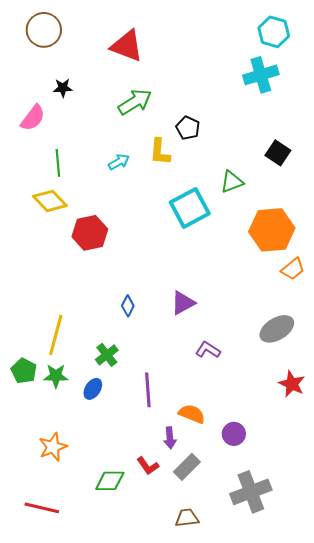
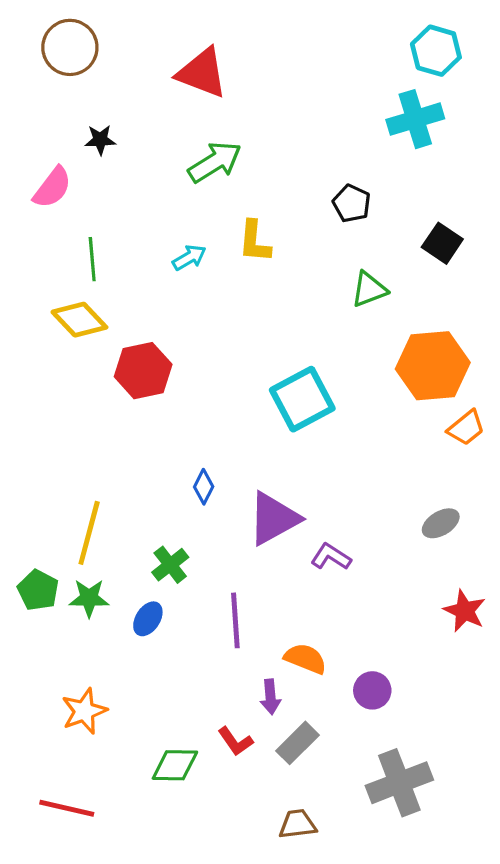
black pentagon: (188, 128) -> (352, 203), moved
cyan square: (190, 208) -> (302, 399), moved
purple triangle: (183, 303) -> (274, 519), moved, size x1.4
gray ellipse: (277, 329) -> (441, 523), size x0.7

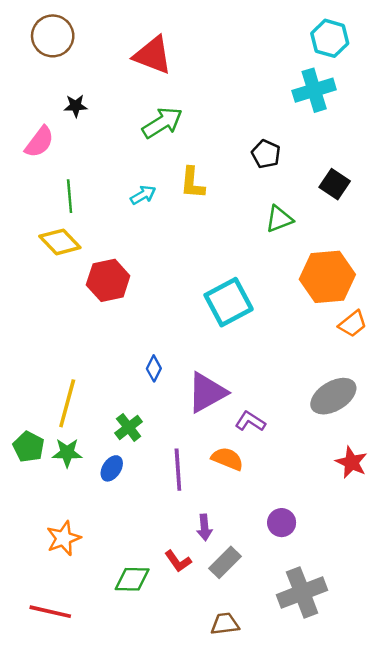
gray ellipse: (441, 523) -> (333, 396), size x1.6
orange semicircle: (305, 659) -> (227, 459), moved

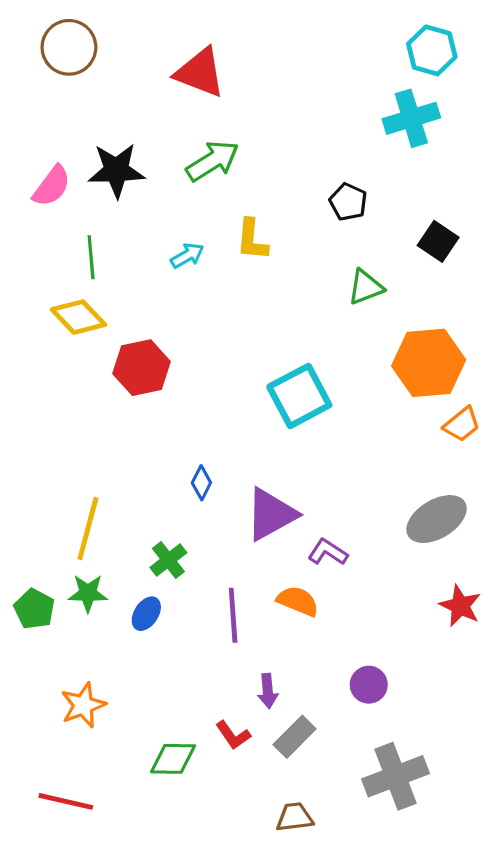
black star: (76, 106) -> (116, 170), moved, size x1.8
green pentagon: (29, 447) -> (34, 609), moved

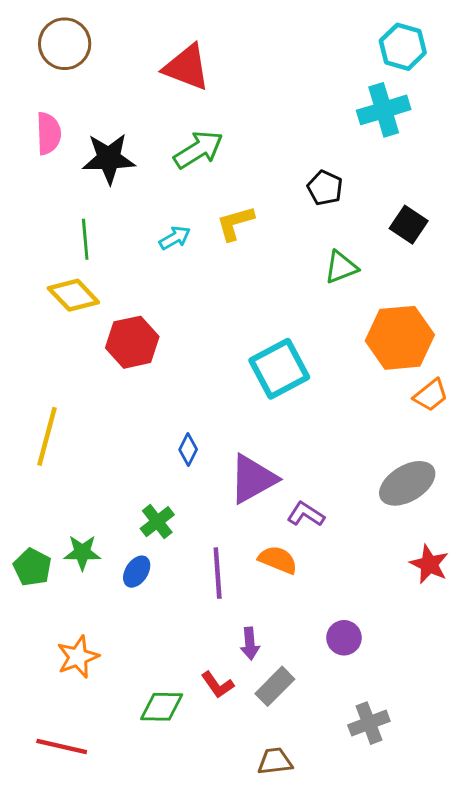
pink semicircle: (52, 186) -> (48, 133), moved, turned -39
yellow L-shape: (252, 240) -> (235, 223), turned 69
yellow line: (88, 528) -> (47, 436), moved
gray cross: (396, 776) -> (369, 723), size x0.7

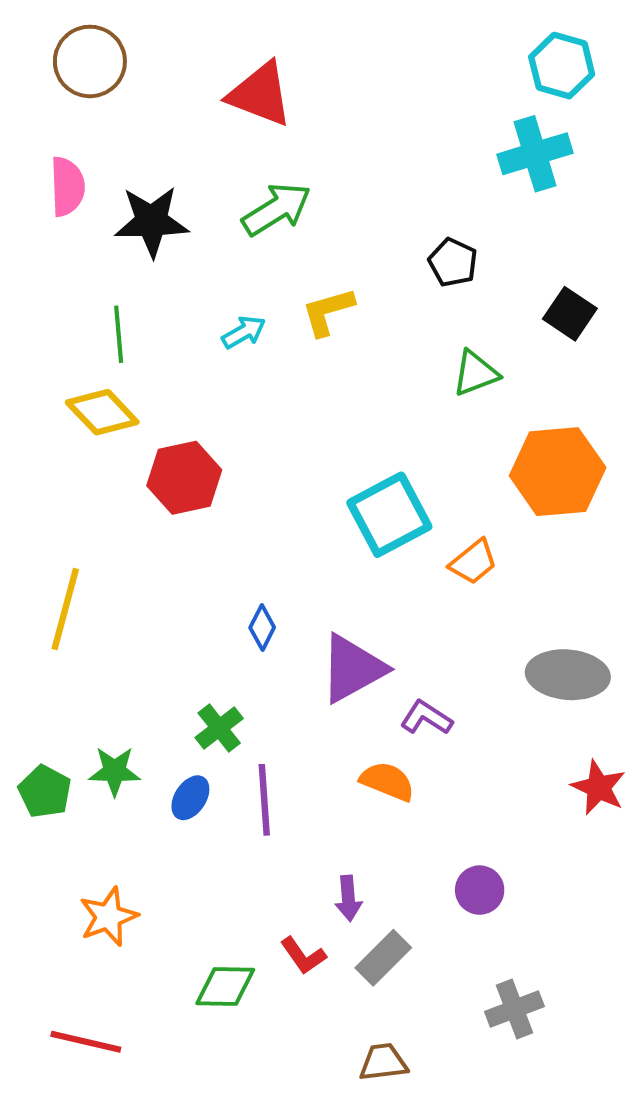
orange trapezoid: (431, 395) -> (473, 562), moved
gray ellipse: (407, 483) -> (568, 675), turned 36
purple line: (218, 573) -> (264, 800), moved

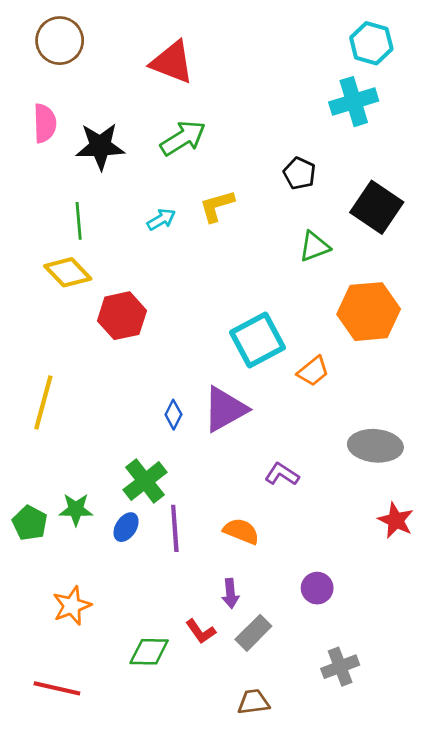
black square: (570, 314) -> (377, 207), size x1.5
purple triangle: (352, 669) -> (225, 409), moved
green cross: (219, 728) -> (145, 481), size x1.4
orange semicircle: (387, 781) -> (241, 531), moved

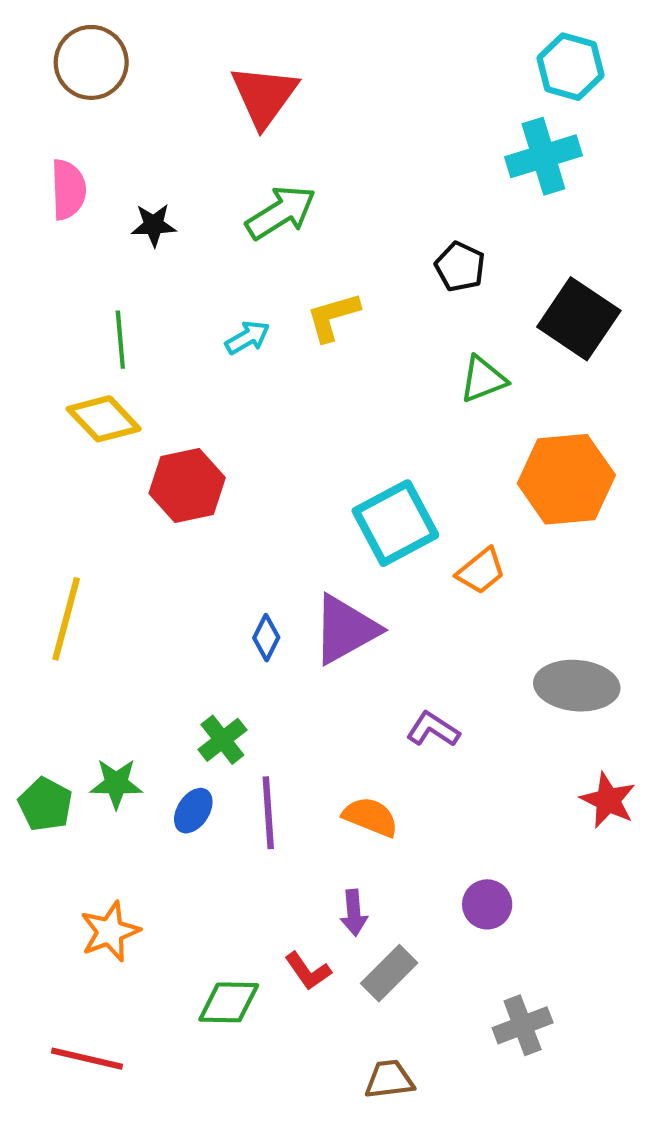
red triangle: (172, 62) -> (264, 96), turned 45
black star: (100, 146) -> (154, 225), size x0.6
green cross: (145, 481) -> (222, 740), size x0.7

